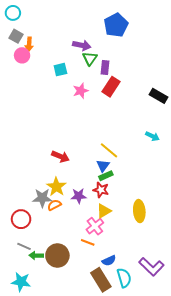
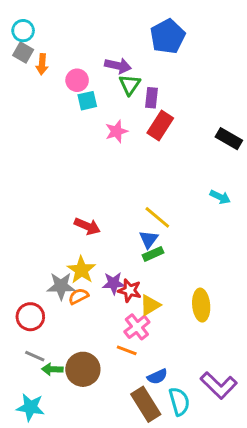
cyan circle: (13, 13) -> (23, 31), moved
pink circle: (22, 55) -> (77, 80), moved
red star: (101, 190) -> (130, 290), moved

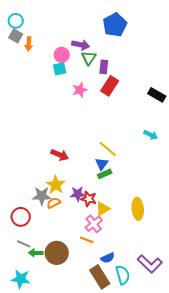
pink circle: (77, 80) -> (62, 55), moved

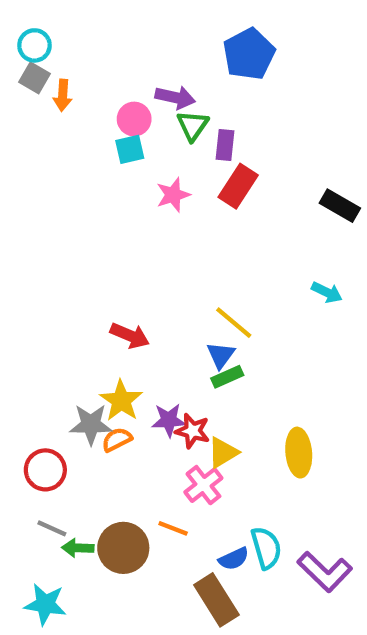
orange line: (87, 240) -> (173, 528), moved
cyan semicircle: (123, 275) -> (266, 548), moved

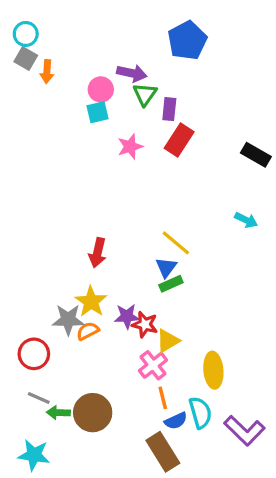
red arrow: (130, 336) -> (98, 253), turned 80
yellow ellipse: (299, 453) -> (213, 370), moved
orange line: (173, 528) -> (163, 398), moved, turned 55

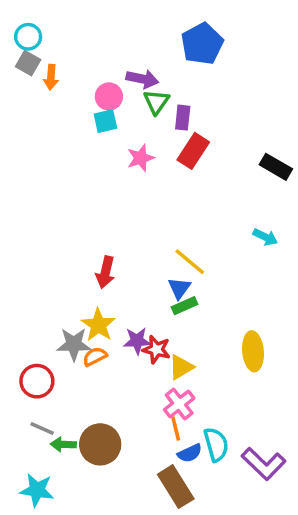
pink cross: (153, 365) -> (179, 404), moved
yellow ellipse: (213, 370) -> (253, 351), moved

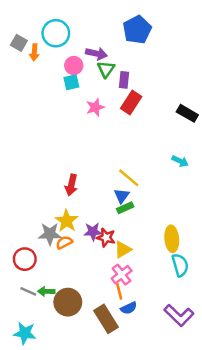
cyan circle: (28, 37) -> (56, 33), moved, size x1.5
green arrow: (63, 444) -> (46, 291), moved
cyan semicircle: (216, 444) -> (180, 265), moved
brown rectangle: (176, 487) -> (106, 319), moved

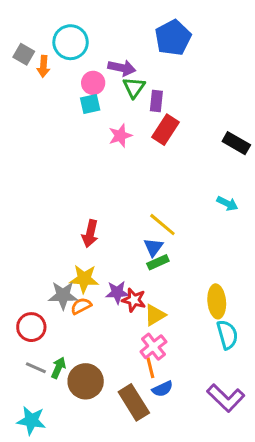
yellow star: (67, 221) -> (84, 279), turned -30
green arrow: (46, 291) -> (58, 368), turned 112

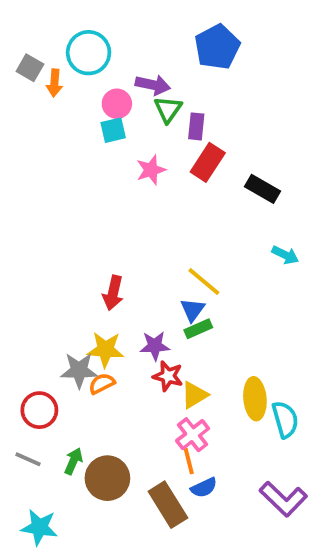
black rectangle: (236, 143) -> (262, 189), moved
purple star: (117, 292) -> (155, 346), moved
yellow ellipse: (217, 301) -> (255, 399), moved
gray line: (36, 368) -> (28, 459), moved

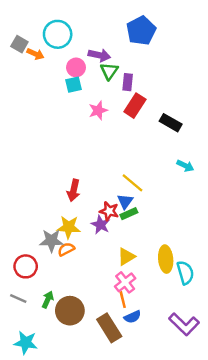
orange arrow: (54, 83) -> (35, 54), turned -70
purple star: (155, 346) -> (101, 225), turned 30
red star: (168, 376) -> (109, 211), moved

